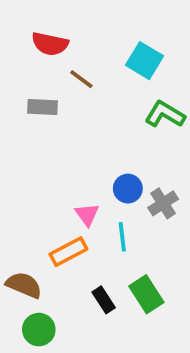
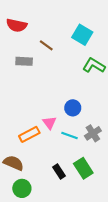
red semicircle: (50, 44) -> (17, 25), moved
gray cross: (163, 203) -> (93, 133), moved
cyan line: (122, 237) -> (70, 135), turned -63
orange rectangle: (68, 252) -> (29, 134), moved

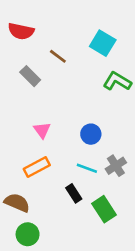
gray rectangle: (24, 61) -> (30, 76), turned 42
pink triangle: (49, 123) -> (42, 130), moved
black rectangle: (59, 171) -> (74, 193), moved

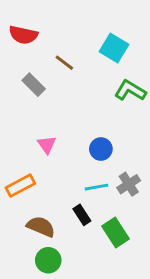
orange rectangle: (37, 167) -> (20, 186), moved
cyan line: (87, 168) -> (97, 187), turned -30
brown semicircle: (17, 203) -> (41, 227), moved
green circle: (28, 234) -> (48, 260), moved

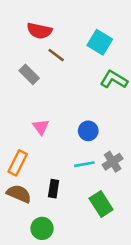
red semicircle: (23, 35) -> (39, 31), moved
orange rectangle: (20, 186) -> (18, 163), turned -35
black rectangle: (82, 215) -> (54, 189), moved, turned 42
brown semicircle: (41, 227) -> (19, 194), moved

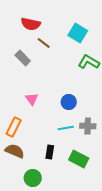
gray cross: (113, 162) -> (88, 126), turned 35
black rectangle: (54, 189) -> (50, 152), moved
green rectangle: (101, 204) -> (79, 159), turned -30

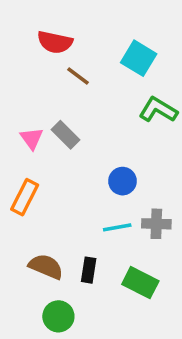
gray rectangle: (23, 58) -> (66, 135), moved
pink triangle: (32, 99) -> (32, 138), moved
orange rectangle: (14, 127) -> (25, 197), moved
brown semicircle: (15, 151) -> (46, 267), moved

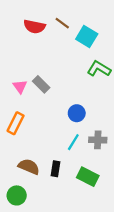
brown line: (78, 76) -> (62, 23), moved
cyan line: (117, 227) -> (73, 142), turned -48
green circle: (58, 316) -> (17, 195), moved

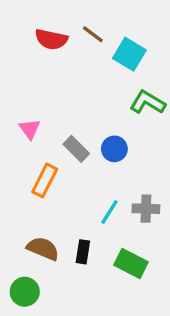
gray rectangle: (41, 84) -> (76, 149), moved
blue circle: (77, 113) -> (114, 149), moved
orange rectangle: (16, 123) -> (45, 180), moved

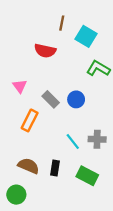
brown line: (93, 34) -> (62, 23), turned 64
red semicircle: (51, 39) -> (45, 51), moved
cyan line: (109, 212) -> (73, 141), turned -70

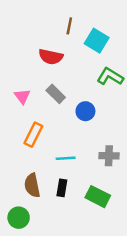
gray rectangle: (51, 99) -> (56, 94), moved
cyan line: (73, 141) -> (66, 158), moved, turned -56
brown semicircle: (29, 166) -> (32, 185), turned -125

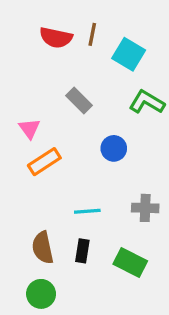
red semicircle: (51, 57) -> (56, 38), moved
gray rectangle: (56, 94) -> (79, 100), moved
orange rectangle: (33, 135) -> (44, 162), moved, turned 30
green circle: (19, 218) -> (41, 294), moved

